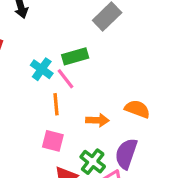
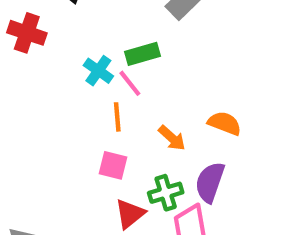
orange arrow: (97, 120) -> (172, 138), turned 40
green cross: (93, 162) -> (166, 193), turned 35

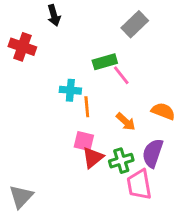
cyan cross: (98, 71) -> (70, 90), moved, turned -30
pink line: (130, 83) -> (121, 75), moved
red triangle: (130, 214) -> (93, 158), moved

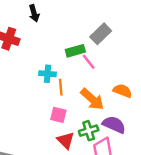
gray rectangle: (135, 24) -> (101, 34), moved
orange arrow: (126, 122) -> (92, 99), size x1.5
purple semicircle: (153, 153) -> (114, 125), turned 95
red triangle: (93, 158) -> (66, 140), moved, turned -36

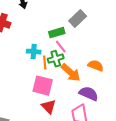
pink line: (89, 62) -> (61, 47), moved
pink square: (58, 115) -> (43, 86), size x1.5
green cross: (89, 131) -> (56, 59), moved

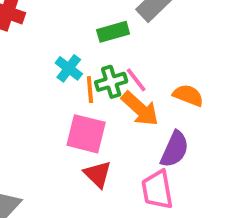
pink line: (61, 47) -> (136, 80), moved
cyan cross: (34, 52) -> (69, 68), turned 32
purple semicircle: (89, 94) -> (175, 149), turned 90

